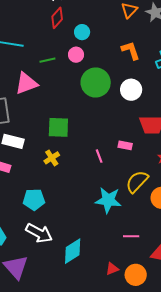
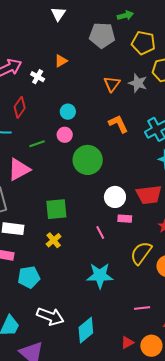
red diamond: (57, 18) -> (20, 107), moved
white circle: (131, 90) -> (115, 197), moved
cyan pentagon: (34, 199) -> (29, 277), moved
cyan star: (108, 200) -> (100, 276), moved

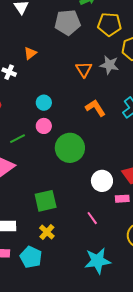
pink rectangle: (125, 219) -> (122, 199), moved
cyan pentagon: (29, 277) -> (31, 257), moved, turned -30

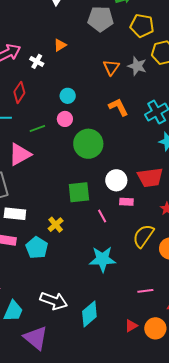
pink rectangle: (122, 199) -> (126, 202), moved
green square: (46, 201) -> (79, 192), moved

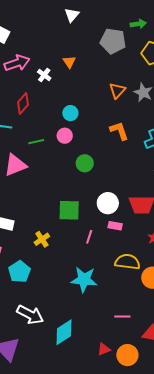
orange triangle: (60, 45) -> (69, 62), turned -40
green circle: (88, 144) -> (85, 163), size x0.6
pink line: (102, 216) -> (89, 237), turned 40
yellow semicircle: (143, 236) -> (127, 262), turned 55
cyan pentagon: (37, 248) -> (19, 272), moved

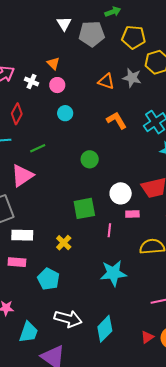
white triangle: (72, 15) -> (64, 24), moved
orange triangle: (117, 91) -> (106, 81), turned -42
pink circle: (65, 136) -> (57, 85), moved

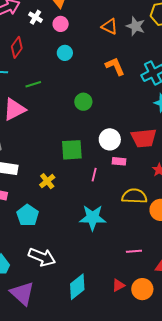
cyan diamond: (105, 329) -> (77, 287), moved

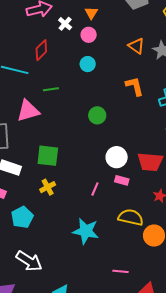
green square: (72, 150) -> (48, 156), moved

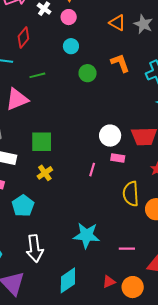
green circle: (97, 115) -> (88, 73), moved
yellow semicircle: (131, 217) -> (131, 194), turned -100
cyan star: (86, 231) -> (86, 235), moved
white arrow: (29, 261) -> (35, 248), turned 56

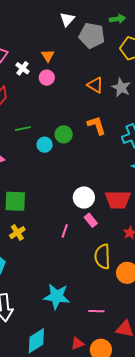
cyan circle: (71, 46) -> (45, 145), moved
green line: (37, 75) -> (23, 129), moved
pink rectangle: (118, 158) -> (91, 220), turned 40

